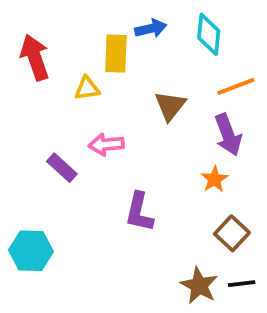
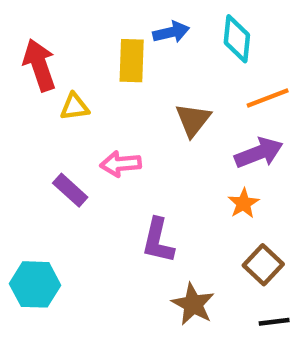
yellow triangle: (87, 88) -> (75, 107), moved
purple arrow: (228, 135) -> (259, 153), turned -90
brown star: (199, 286) -> (193, 304), moved

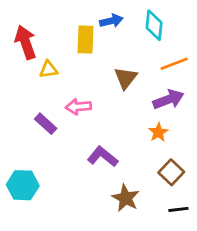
purple L-shape: (158, 241) -> (103, 157), turned 116

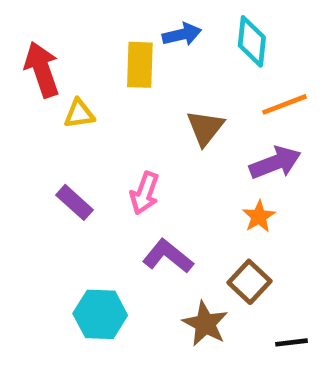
pink arrow: (78, 107) -> (145, 193), moved, turned -65
brown square: (171, 172) -> (250, 282), moved
cyan hexagon: (23, 185) -> (100, 314), moved

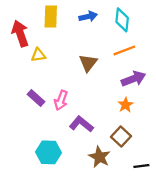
yellow rectangle: (140, 65) -> (51, 16), moved
orange line: (285, 104) -> (124, 50), moved
brown triangle: (205, 128) -> (88, 63), moved
pink arrow: (145, 193) -> (61, 100), moved

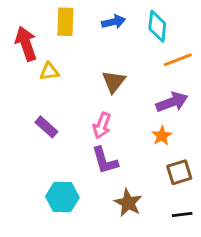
orange line: (124, 50) -> (178, 60), moved
pink arrow: (61, 100) -> (102, 125), moved
purple L-shape: (81, 124) -> (105, 160), turned -145
brown square: (121, 137) -> (179, 172), moved, turned 30

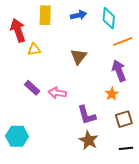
purple arrow: (172, 102) -> (119, 71), turned -90
pink arrow: (102, 125) -> (57, 93), moved, turned 78
purple L-shape: (105, 160) -> (87, 115), moved
cyan hexagon: (62, 197) -> (17, 136), moved

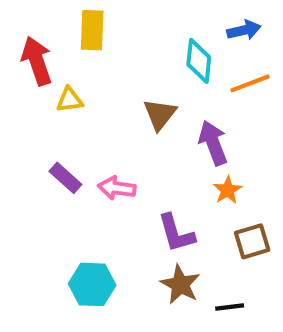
blue arrow: (79, 15) -> (244, 30), moved
cyan diamond: (109, 18) -> (199, 61), moved
purple arrow: (119, 71) -> (213, 143), moved
cyan hexagon: (17, 136) -> (92, 284), moved
black line: (126, 148) -> (230, 307), moved

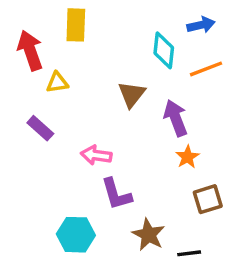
purple rectangle: (65, 178) -> (40, 128), moved
purple L-shape: (176, 233) -> (116, 194), moved

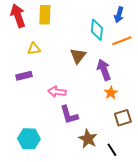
blue arrow: (201, 25) -> (119, 15), turned 119
red arrow: (30, 50) -> (18, 16), moved
purple rectangle: (40, 128) -> (24, 76), turned -56
cyan hexagon: (76, 235) -> (29, 139), moved
black line: (189, 253) -> (112, 150), turned 64

